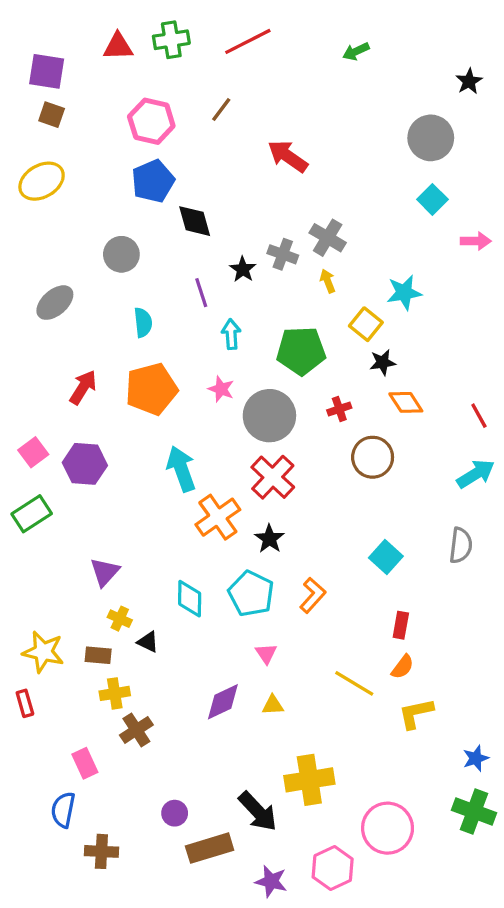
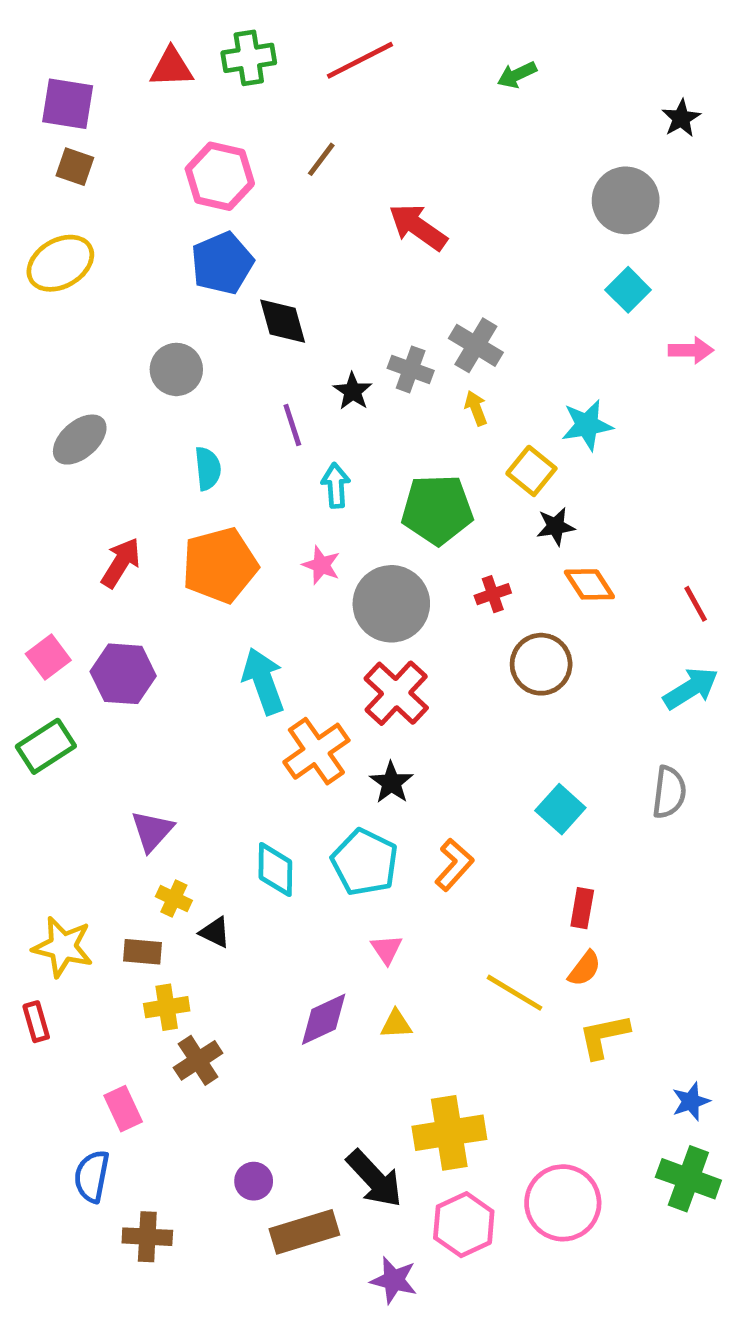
pink hexagon: (333, 868) -> (464, 1225), moved

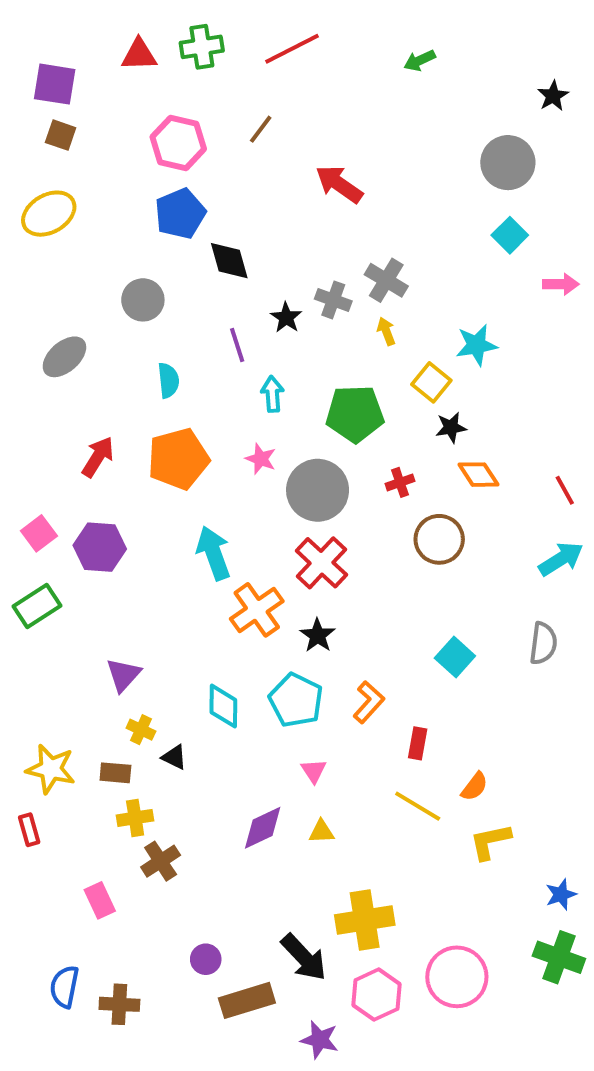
red rectangle: (582, 908) -> (418, 743), moved
blue semicircle: (92, 1176) -> (64, 987), moved

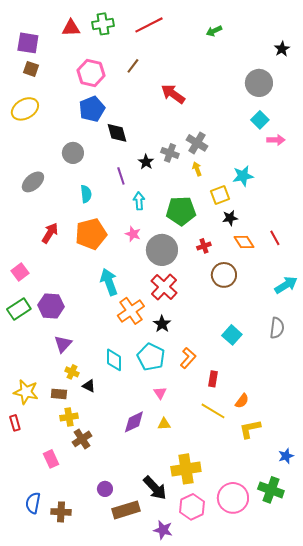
pink arrow: (561, 284) -> (276, 140), moved
yellow square: (431, 382) -> (220, 195), turned 30
red line: (565, 490) -> (275, 238), moved
purple hexagon: (100, 547) -> (51, 306), moved
green cross: (559, 957) -> (271, 490), moved

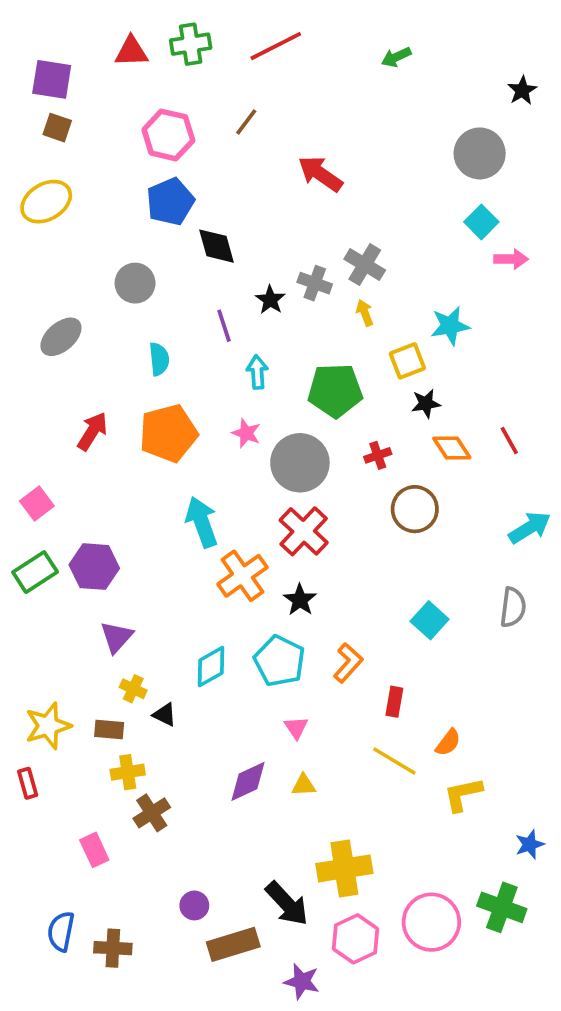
cyan diamond: (114, 360) -> (211, 667), turned 60
yellow star: (26, 392) -> (48, 726), turned -30

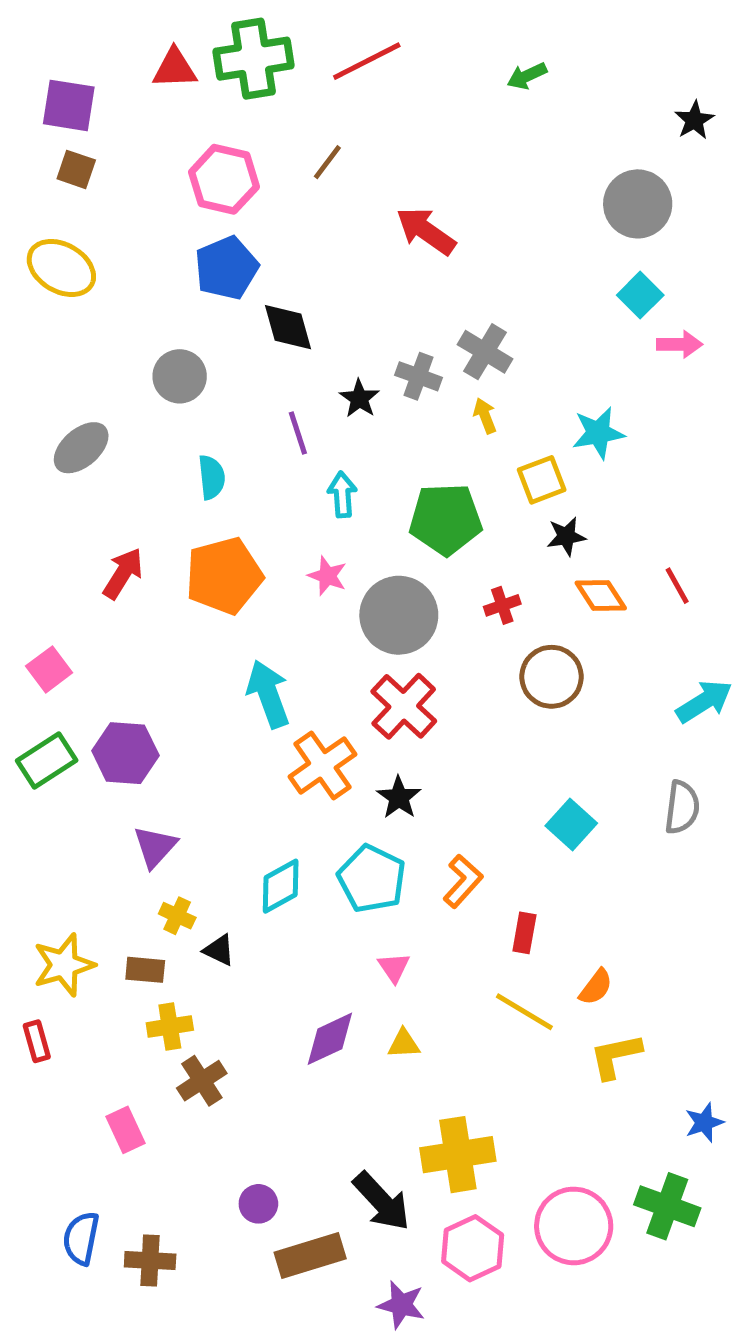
green cross: (191, 44) -> (254, 59), size x1.4
yellow ellipse: (46, 202) -> (61, 268), turned 60

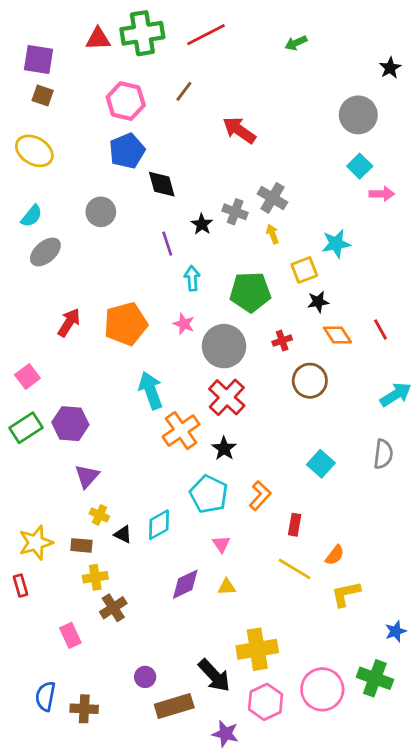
cyan semicircle: (212, 477) -> (32, 216), moved, turned 45
cyan diamond: (281, 886) -> (159, 525), moved

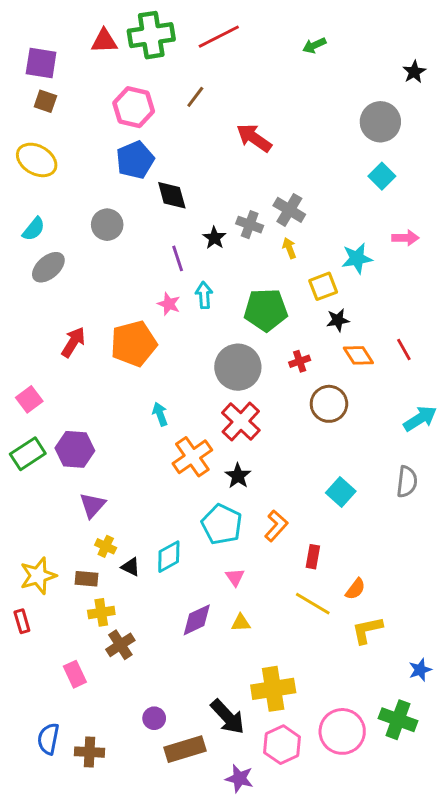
pink arrow: (382, 194) -> (405, 238), moved
pink star: (184, 324) -> (169, 304), moved
cyan arrow: (151, 390) -> (160, 414), size x0.6

